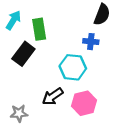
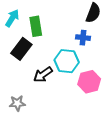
black arrow: (53, 96) -> (43, 75), moved
pink hexagon: (84, 103) -> (89, 82), moved

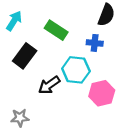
green rectangle: (36, 26) -> (56, 30), moved, turned -48

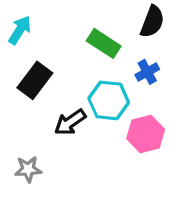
green rectangle: (56, 30) -> (104, 43), moved
blue cross: (95, 43) -> (147, 72), moved, turned -35

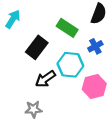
black rectangle: (35, 80) -> (37, 47), moved
gray star: (28, 169) -> (33, 109), moved

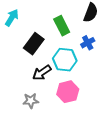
green rectangle: (67, 28) -> (62, 26), turned 30
pink hexagon: (94, 86) -> (68, 92), moved

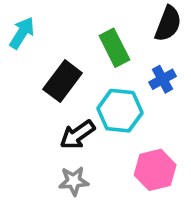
pink hexagon: (68, 92) -> (155, 170), moved
gray star: (31, 101) -> (74, 181), moved

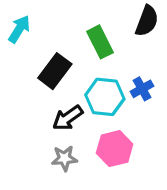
blue cross: (163, 79) -> (142, 89), moved
pink hexagon: (155, 170) -> (115, 149), moved

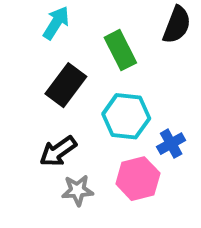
cyan arrow: (19, 29) -> (56, 23), moved
blue cross: (142, 89) -> (171, 144), moved
black arrow: (68, 118) -> (58, 151), moved

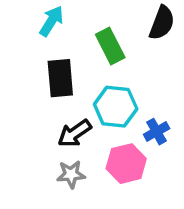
black rectangle: (66, 85) -> (60, 78), turned -42
black arrow: (58, 151) -> (75, 133), moved

